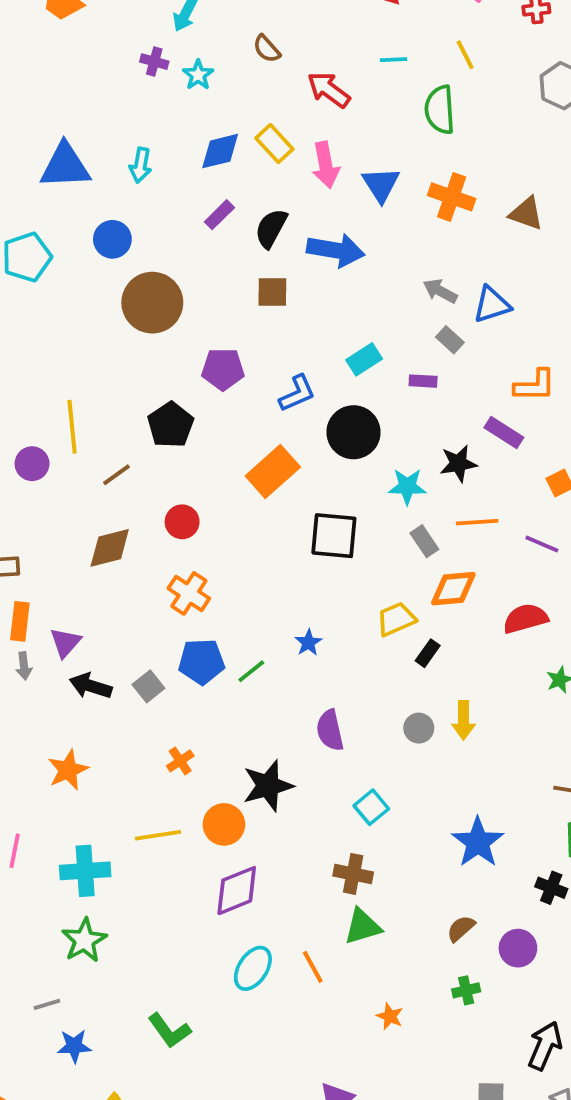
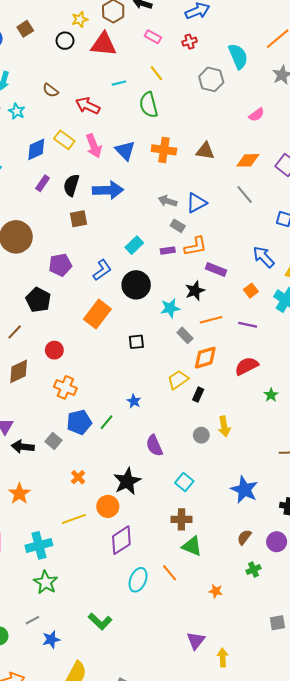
orange L-shape: (535, 386) -> (196, 246), moved
black square: (334, 536) -> (136, 342), size x0.6
green triangle: (363, 926) -> (192, 546), turned 50

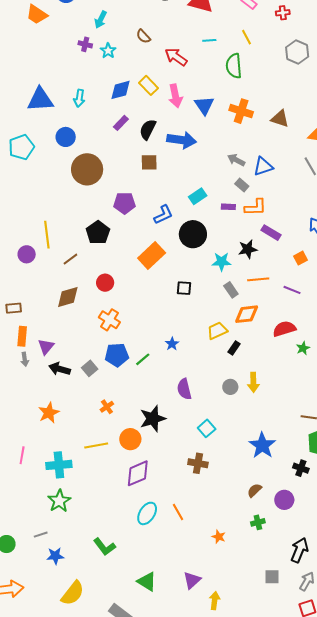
green star: (271, 395) -> (303, 348), moved
green triangle: (192, 546) -> (147, 581), moved

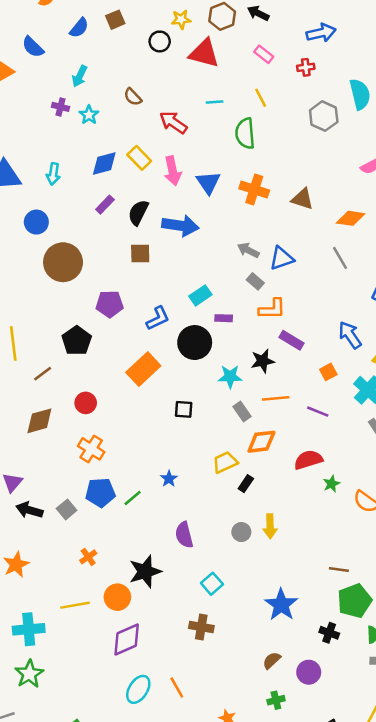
purple rectangle: (228, 207) -> (224, 318), moved

